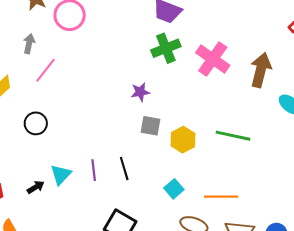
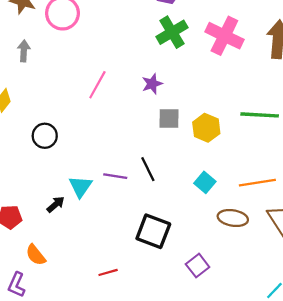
pink line: (45, 70) -> (97, 85), moved
purple line: (94, 170) -> (115, 176), turned -65

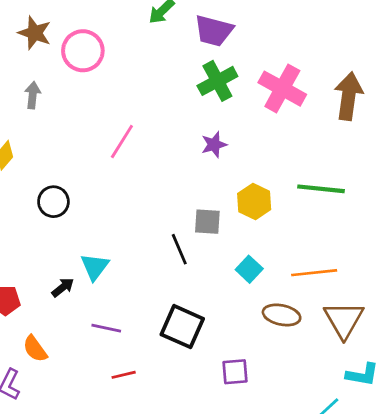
purple star: (152, 84) -> (214, 145), moved
gray square: (169, 119) -> (207, 222), moved
purple line: (115, 176) -> (106, 328), moved
purple square: (198, 266) -> (235, 372), turned 30

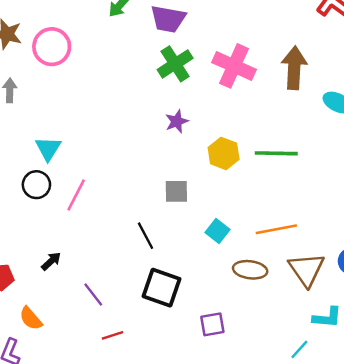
pink line: (122, 142) -> (76, 195), moved
yellow hexagon: (254, 202) -> (224, 153), moved
black line: (179, 249) -> (146, 236), moved
cyan triangle: (95, 267) -> (48, 149), moved
purple line: (106, 328) -> (93, 295), turned 45

